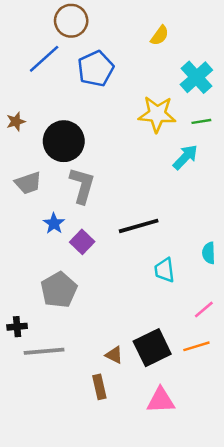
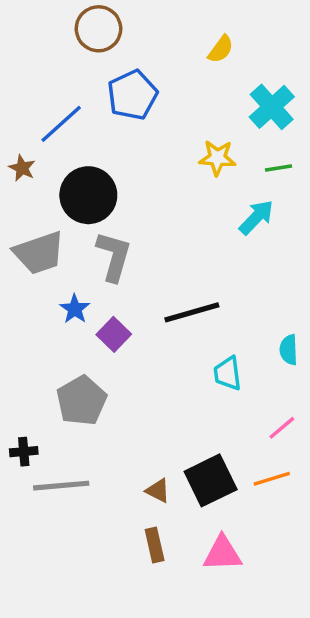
blue line: (44, 59) -> (61, 124), moved
yellow star: (157, 114) -> (217, 158), size x0.7
brown star: (16, 121) -> (22, 168), turned -30
gray trapezoid: (28, 183) -> (39, 253), size x1.4
brown rectangle: (99, 387) -> (155, 545), moved

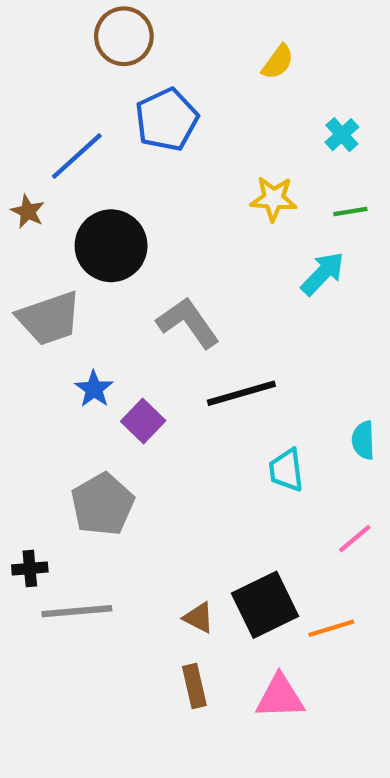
cyan cross: (272, 107) -> (342, 135), size x0.6
gray L-shape: (114, 256) -> (188, 323), moved, turned -51
orange line: (272, 479) -> (331, 628), moved

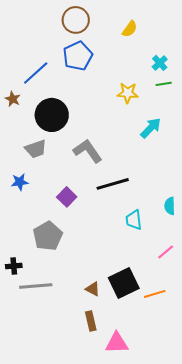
brown circle: (124, 36) -> (76, 20), moved
green line: (350, 212) -> (164, 84), moved
gray trapezoid: (49, 318) -> (36, 149), moved, size x0.7
blue star: (94, 389) -> (20, 182), moved, turned 30
pink triangle: (280, 697) -> (117, 343), moved

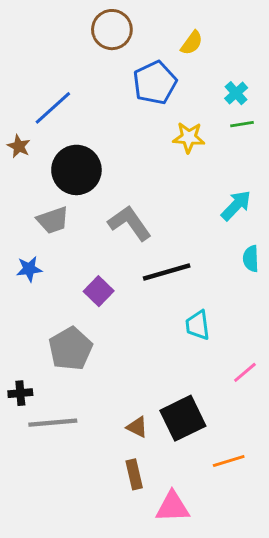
blue pentagon: (78, 56) -> (155, 83), moved
cyan arrow: (151, 128) -> (236, 205), moved
cyan semicircle: (170, 206) -> (251, 259), moved
orange line: (155, 294) -> (229, 461), moved

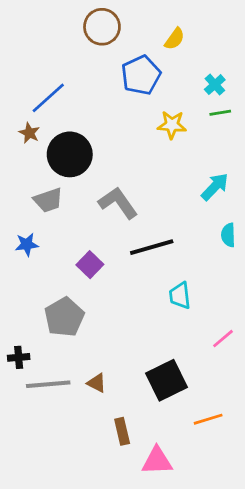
brown star: (19, 146) -> (29, 133), moved
brown triangle: (137, 427) -> (97, 383), moved

